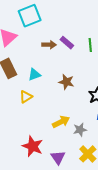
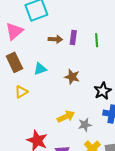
purple rectangle: (67, 43) -> (73, 37), turned 56
yellow triangle: (26, 97) -> (21, 92), moved

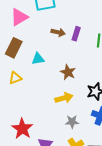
brown rectangle: (14, 62) -> (14, 48), turned 42
yellow arrow: (66, 117) -> (64, 98), moved

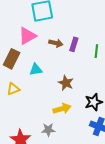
pink triangle: (19, 17) -> (27, 36), moved
gray star: (72, 122) -> (48, 130), moved

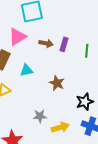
yellow arrow: (62, 109) -> (60, 127), moved
gray star: (48, 130) -> (40, 116), moved

